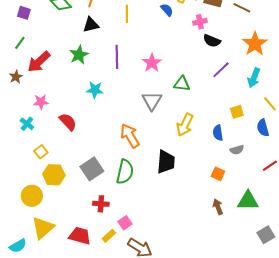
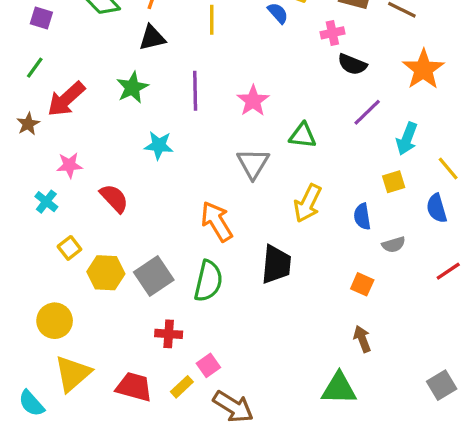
cyan arrow: (254, 78) -> (407, 139), moved
yellow hexagon: (54, 175) -> (106, 273), moved
green triangle: (248, 201) -> (339, 388), moved
cyan semicircle: (18, 246) -> (31, 403), turned 78

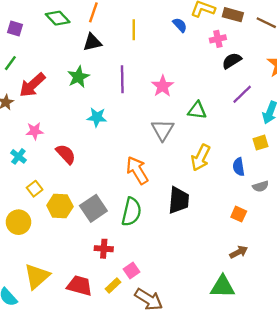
black semicircle: (352, 64) -> (232, 61), turned 126
yellow circle: (55, 321) -> (18, 222), moved
brown arrow: (362, 339) -> (239, 252), turned 84

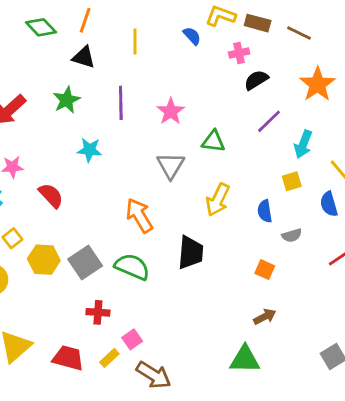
black triangle: (92, 42) -> (84, 57), turned 30
green semicircle: (131, 212) -> (132, 267), turned -80

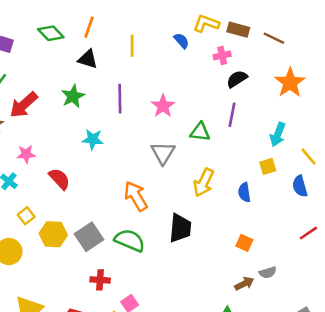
purple line: (269, 121) -> (232, 115), moved, turned -35
gray semicircle: (292, 235) -> (268, 272), moved

